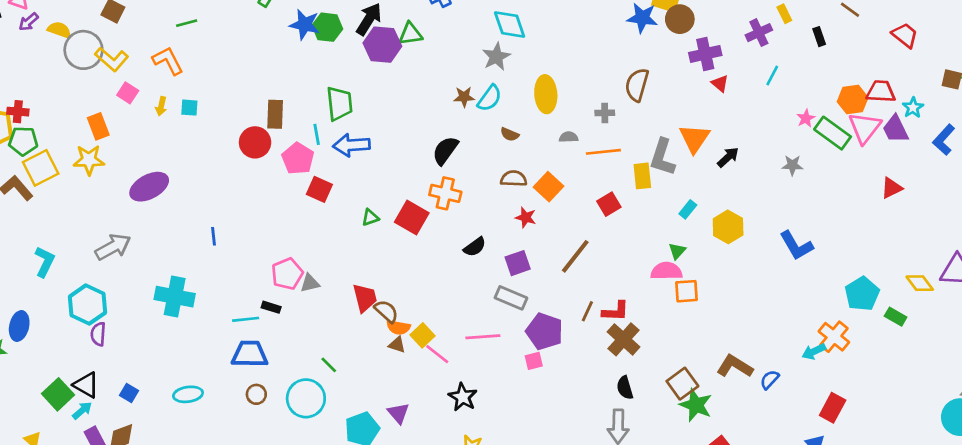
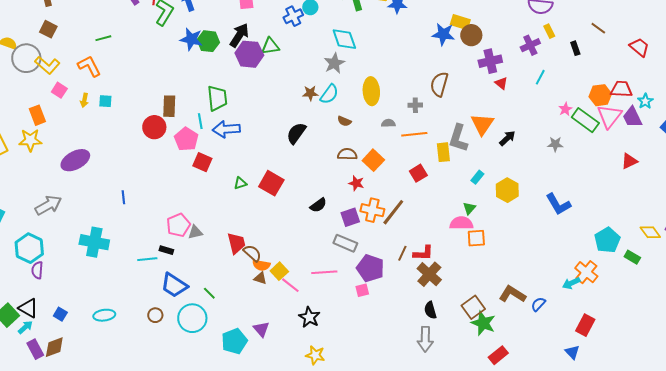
orange cross: (445, 193) -> (372, 210), moved
blue trapezoid: (250, 354) -> (174, 285), moved, turned -148

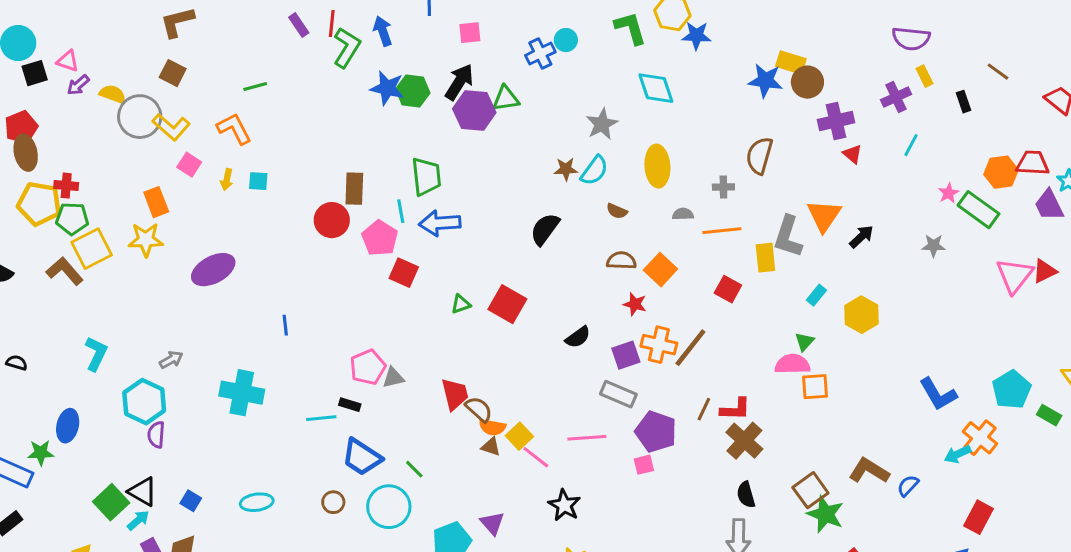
cyan diamond: (344, 39) -> (656, 88), moved
pink triangle: (609, 116) -> (1015, 276), moved
red square: (418, 173) -> (728, 289), turned -30
blue L-shape: (558, 204) -> (938, 394), moved
gray arrow: (48, 205) -> (171, 360), moved, size x0.6

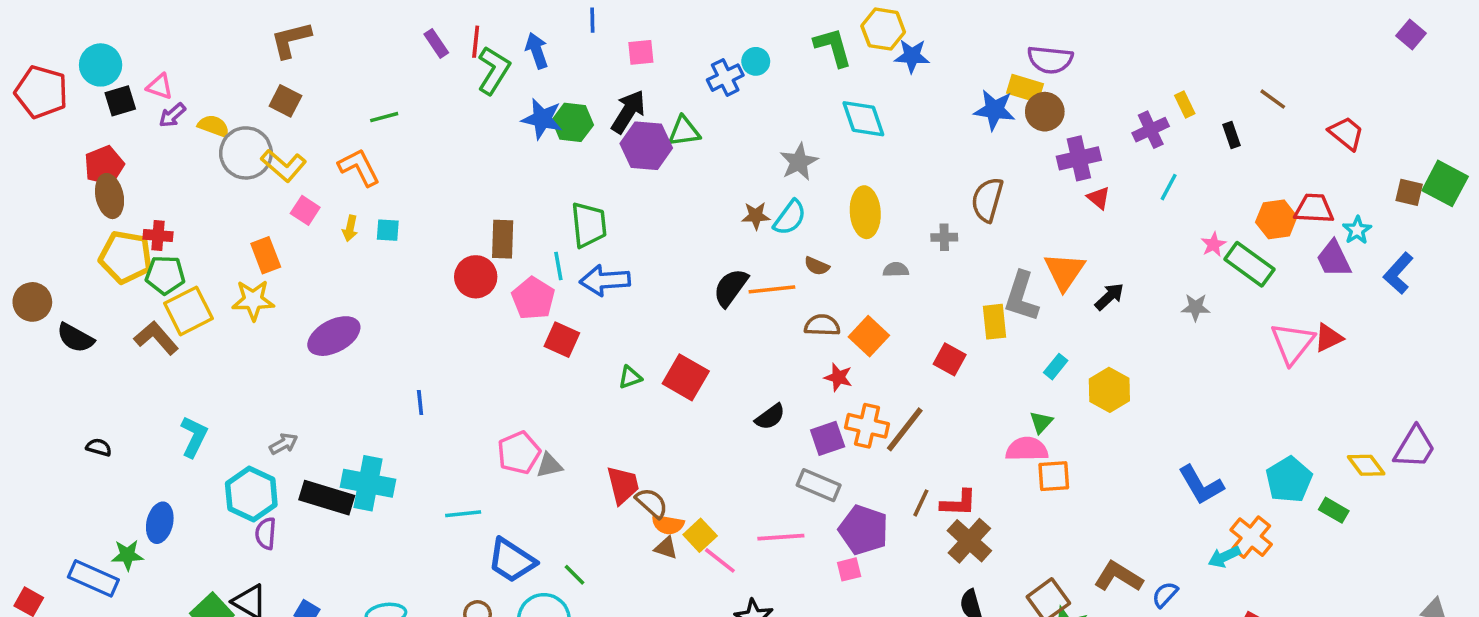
purple semicircle: (911, 39) -> (1050, 60), moved
orange line: (722, 231) -> (772, 289), moved
black rectangle: (350, 405) -> (327, 498), moved, size x2.0

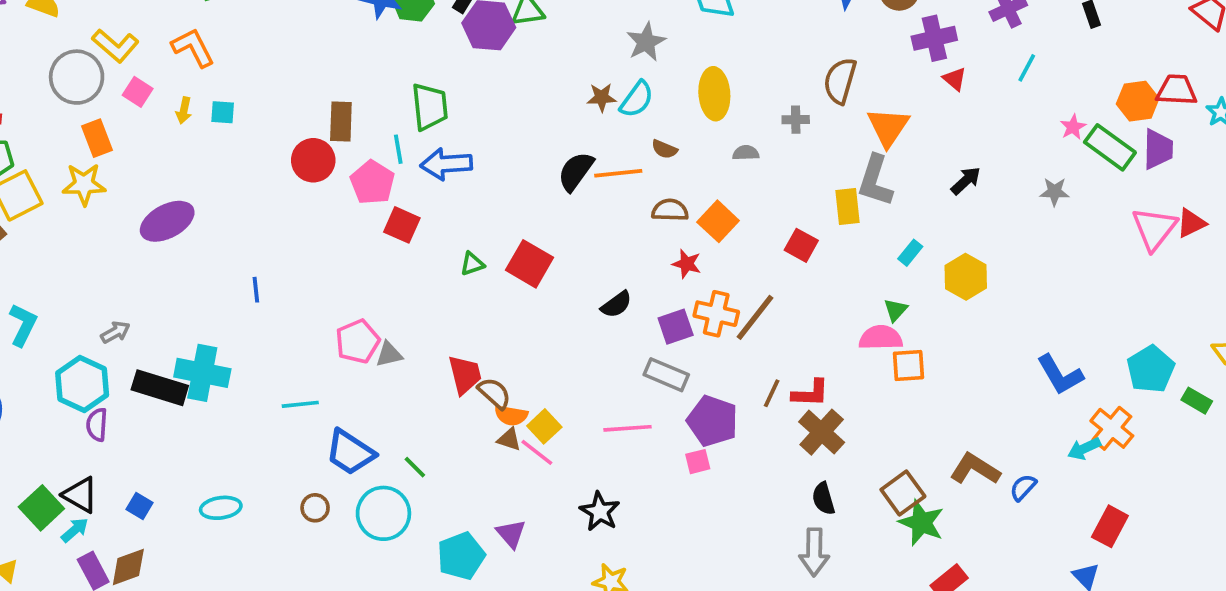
gray circle: (246, 153) -> (77, 77), moved
purple trapezoid: (1334, 259) -> (1158, 149), moved, turned -153
orange triangle: (1065, 271) -> (888, 127), moved
pink line: (720, 560) -> (537, 452), moved

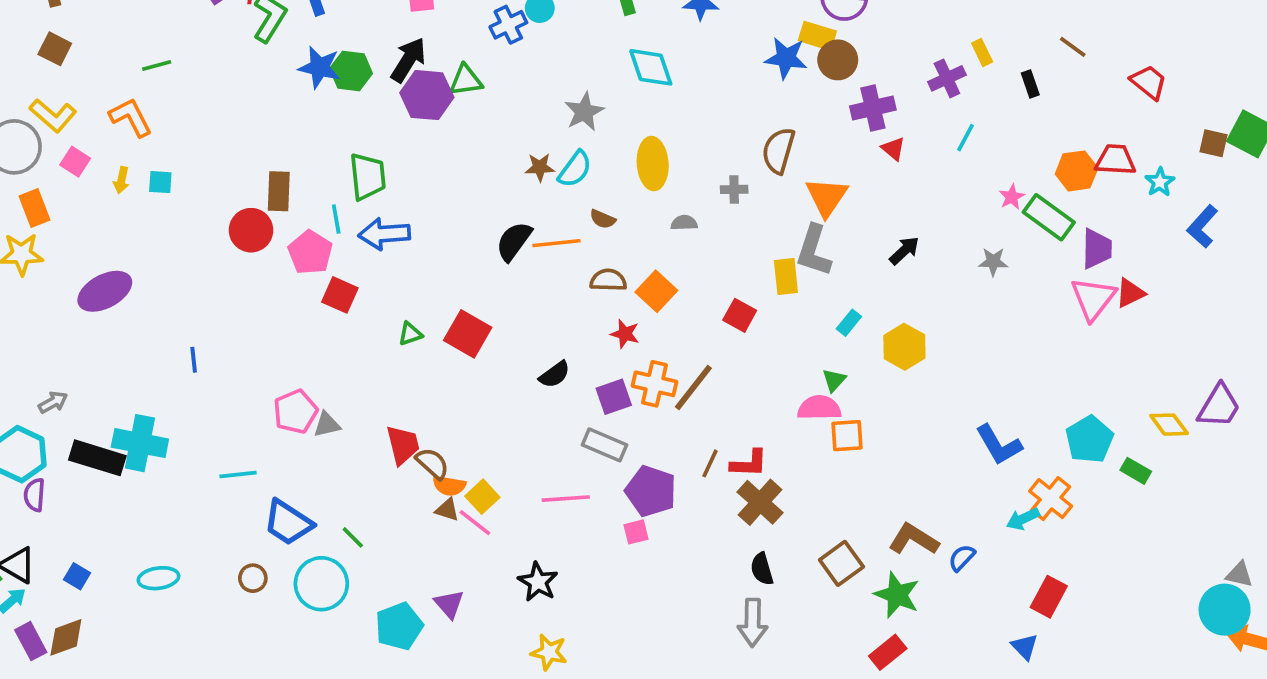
purple trapezoid: (1158, 149) -> (1097, 249), moved
green star: (921, 523) -> (897, 595), moved

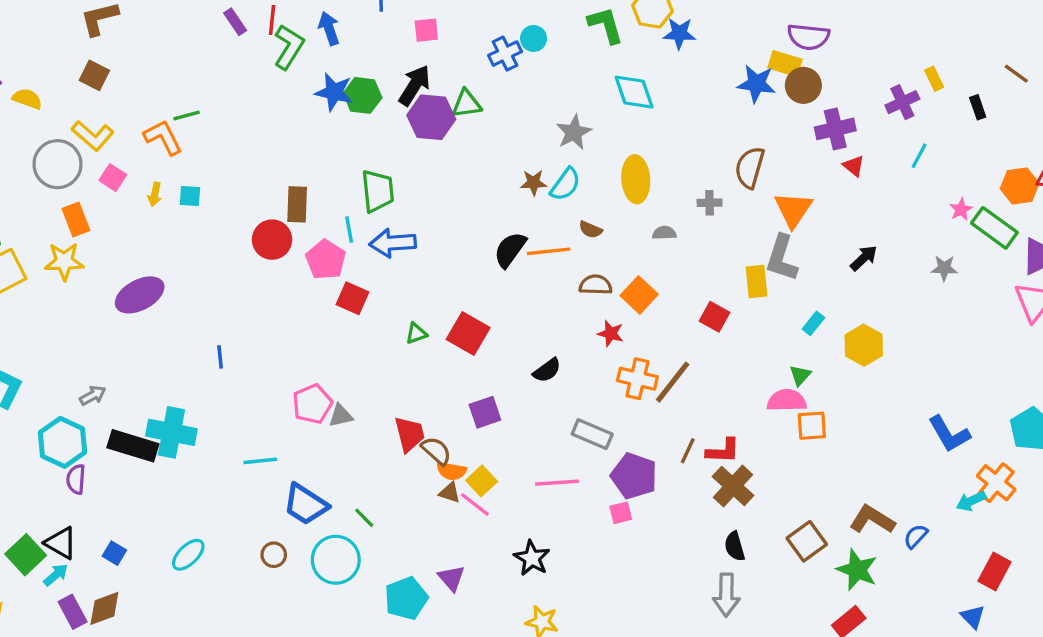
green line: (157, 65) -> (187, 116), moved
purple square: (614, 397) -> (485, 412), moved
cyan ellipse: (158, 578) -> (188, 555), turned -36

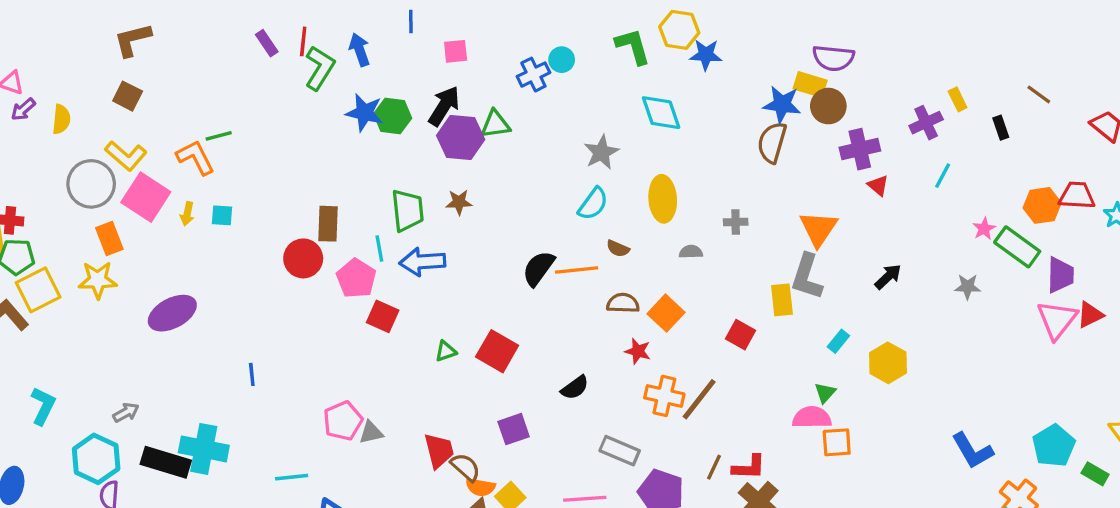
yellow semicircle: (27, 99) -> (61, 119), turned 76
brown semicircle: (750, 168) -> (772, 142), moved
pink square: (113, 178) -> (146, 197), size x1.8
brown star: (534, 183) -> (459, 202), moved

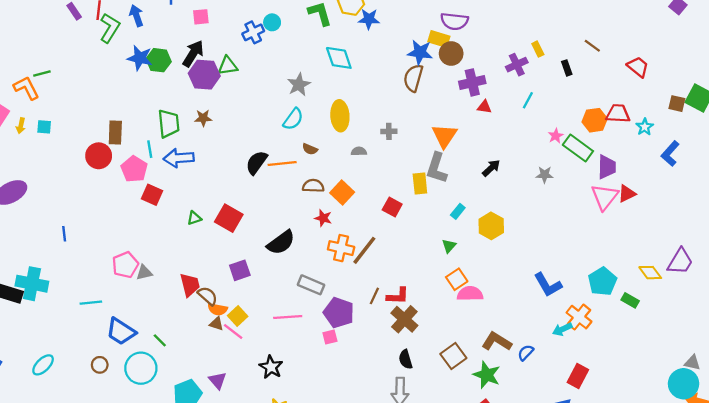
red triangle: (878, 186) -> (484, 107), turned -32
black semicircle: (575, 388) -> (281, 243), size x1.5
pink semicircle: (812, 417) -> (470, 294), moved
orange square: (837, 442) -> (457, 279), turned -30

